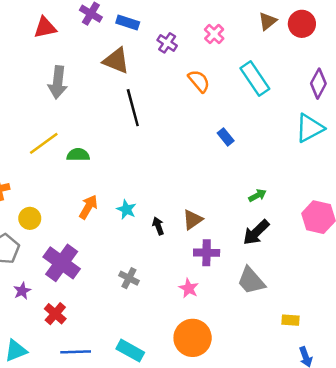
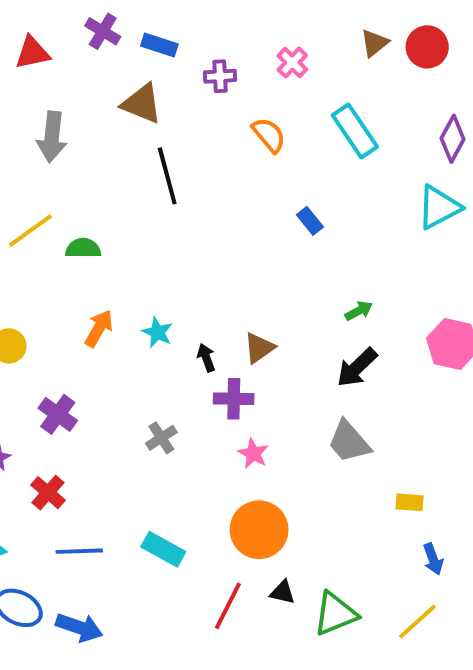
purple cross: (167, 43) -> (220, 76), turned -36
purple cross: (207, 253) -> (234, 399), moved
purple cross: (62, 263) -> (58, 414), size x0.7
gray cross: (129, 278) -> (161, 438), turned 30

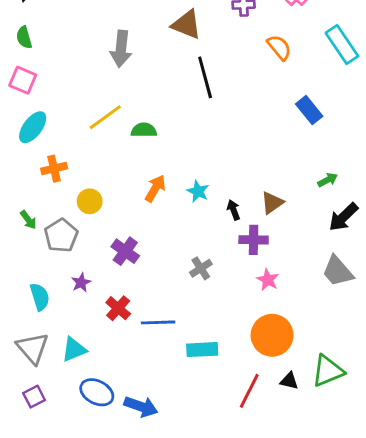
blue rectangle: (310, 221) -> (309, 110), size x1.4
green arrow: (359, 311) -> (328, 180), moved
cyan rectangle: (163, 549) -> (202, 350), turned -32
blue line: (79, 551) -> (158, 322), moved
green triangle: (335, 614) -> (328, 371), moved

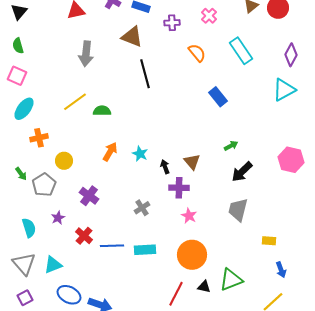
brown triangle: (272, 203) -> (192, 162), turned -36
gray trapezoid: (338, 271) -> (238, 210), turned 55
cyan rectangle: (202, 350) -> (145, 250), moved

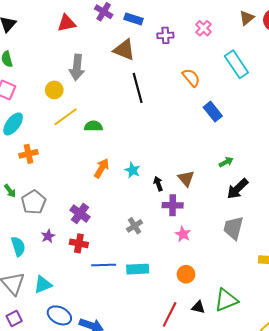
orange semicircle: (197, 53) -> (191, 78), moved
yellow circle: (64, 161) -> (54, 90), moved
red cross: (84, 236) -> (79, 243), moved, turned -30
orange circle: (192, 255) -> (186, 274), size x0.6

